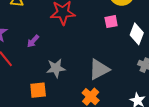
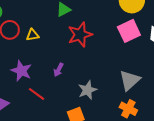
pink square: (111, 22) -> (129, 31), size x1.6

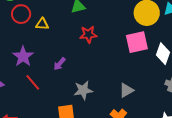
red star: (80, 35) -> (88, 34), size x0.7
gray triangle: (130, 80) -> (126, 90), size x0.7

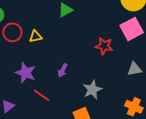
red star: (88, 34) -> (104, 46), moved, turned 30
gray triangle: (126, 90) -> (134, 69), moved, turned 35

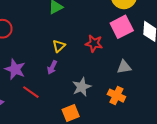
yellow triangle: (35, 36) -> (59, 46), moved, turned -32
orange cross: (134, 107) -> (116, 96), moved

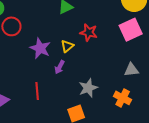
red star: (94, 43) -> (89, 32), moved
purple star: (15, 69) -> (40, 48), moved
red line: (31, 92) -> (37, 91), turned 48

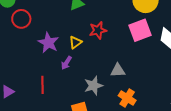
red star: (89, 32) -> (98, 30), turned -30
gray triangle: (131, 70) -> (118, 70), moved

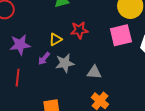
purple star: (48, 43) -> (20, 45), moved, turned 30
gray star: (93, 86) -> (65, 63), moved

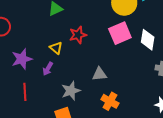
yellow triangle: (55, 39) -> (56, 48), turned -40
gray star: (65, 63) -> (71, 91), moved

